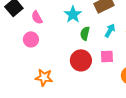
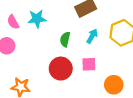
cyan star: (73, 14) -> (37, 19), moved, turned 30

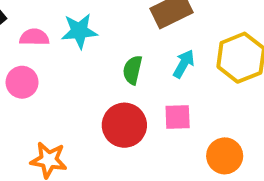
pink semicircle: (13, 22) -> (34, 37), turned 120

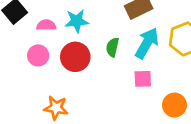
cyan arrow: (184, 64) -> (147, 43), size x1.6
red circle: (124, 125) -> (75, 57), moved

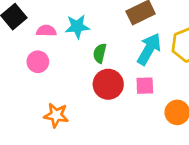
green semicircle: (112, 47) -> (100, 53), moved
red circle: (75, 57) -> (108, 84), moved

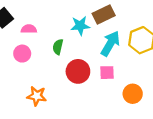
cyan star: (77, 27) -> (80, 26), moved
green semicircle: (100, 53) -> (58, 47), moved

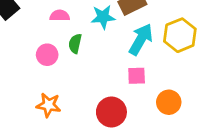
pink semicircle: (29, 29) -> (60, 16), moved
pink circle: (22, 54) -> (47, 55), moved
red circle: (78, 71) -> (111, 112), moved

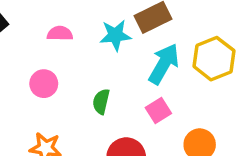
green semicircle: (75, 44) -> (101, 102), moved
pink square: (137, 76) -> (158, 110), turned -30

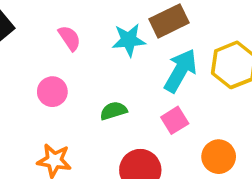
pink semicircle: (60, 33) -> (70, 38), turned 55
green semicircle: (101, 102) -> (113, 111), turned 60

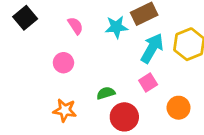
green semicircle: (113, 111) -> (106, 93), moved

